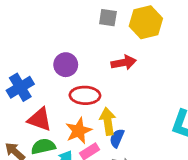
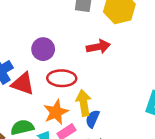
red triangle: (40, 119) -> (23, 84), moved

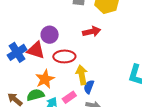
red triangle: (23, 84) -> (36, 50), moved
orange star: (56, 112) -> (45, 79), moved

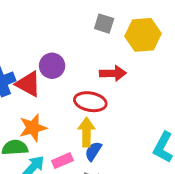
red ellipse: (64, 56) -> (90, 102), moved

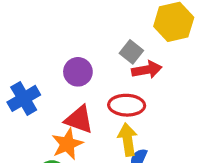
gray square: (104, 24) -> (131, 52), moved, turned 30
red triangle: (28, 84) -> (79, 119), moved

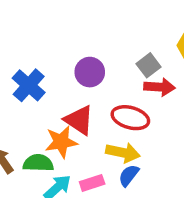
blue cross: (24, 98) -> (29, 85), turned -32
yellow arrow: (128, 140) -> (123, 153), turned 96

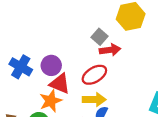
purple circle: (90, 72) -> (51, 65), moved
red ellipse: (130, 118) -> (94, 75), turned -35

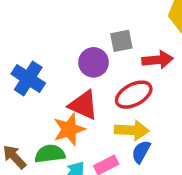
gray square: (99, 37) -> (121, 41), moved, turned 35
purple circle: (51, 65) -> (94, 62), moved

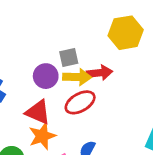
orange star: (69, 129) -> (42, 136), moved
yellow arrow: (132, 130) -> (77, 77), moved

